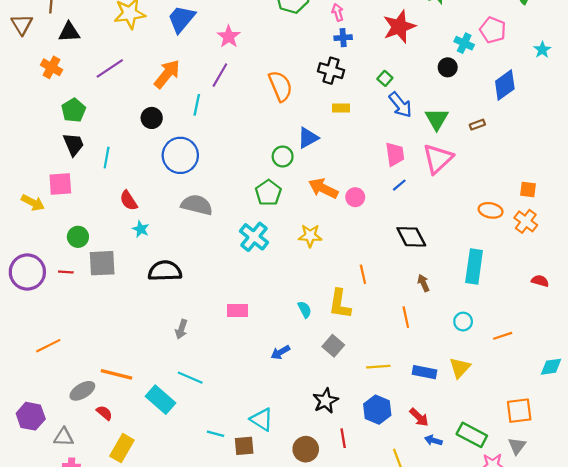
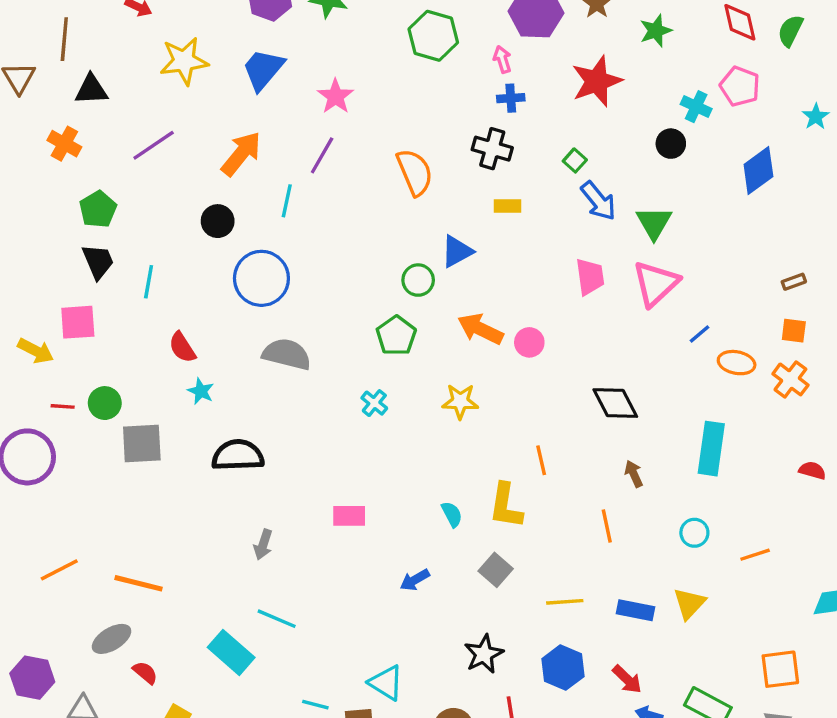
brown rectangle: (477, 125) -> (794, 282), moved
blue line: (399, 185) -> (699, 334), moved
cyan cross: (254, 237) -> (374, 403), size x0.6
red line: (66, 272) -> (63, 406), moved
orange line: (116, 374) -> (138, 583), moved

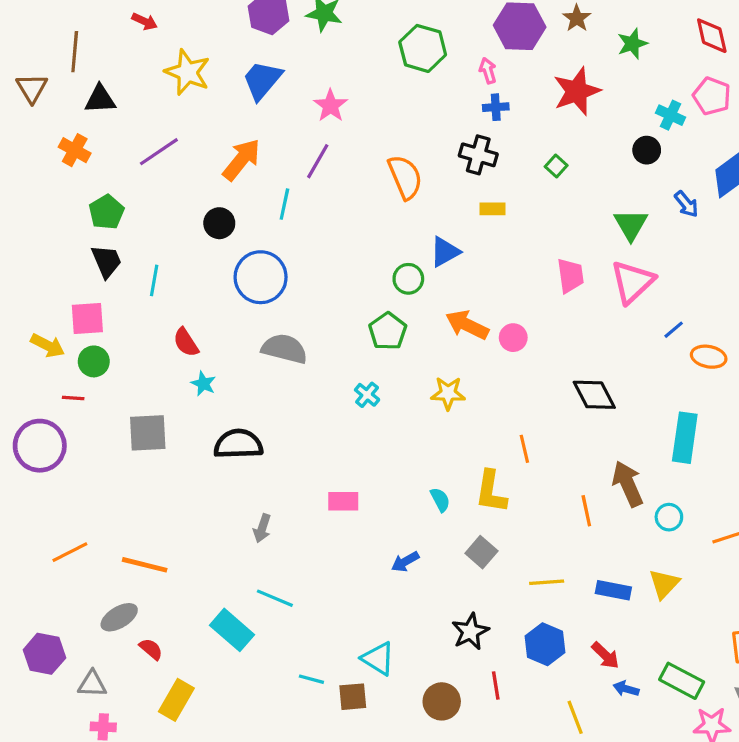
yellow star: (184, 61) -> (187, 72), turned 30
blue arrow: (598, 201) -> (686, 204), moved, size x0.7
green circle: (105, 403) -> (94, 361), moved
brown arrow: (634, 474) -> (628, 484), moved, size x1.8

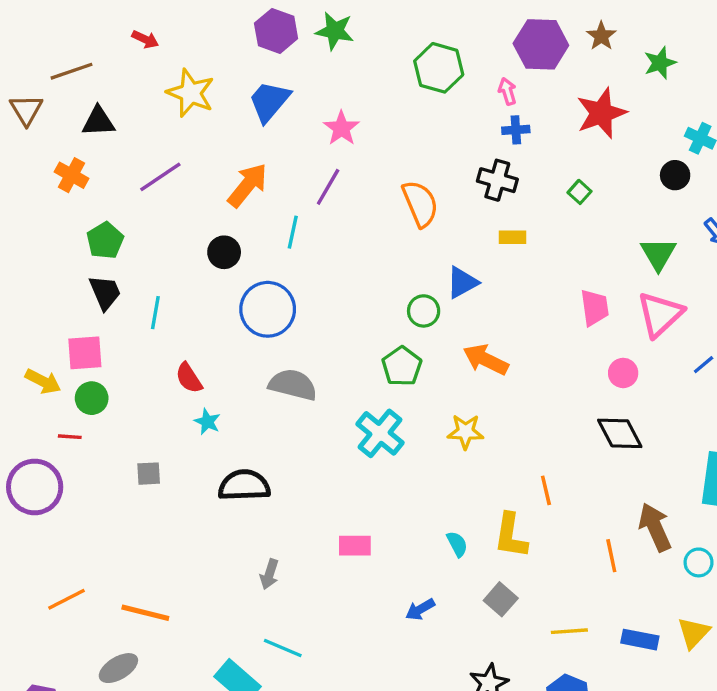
brown line: (75, 52) -> (71, 71), turned 66
pink circle: (513, 338) -> (623, 373), moved
cyan cross: (367, 395) -> (380, 433), size x1.8
gray square: (148, 433) -> (149, 474), size x0.6

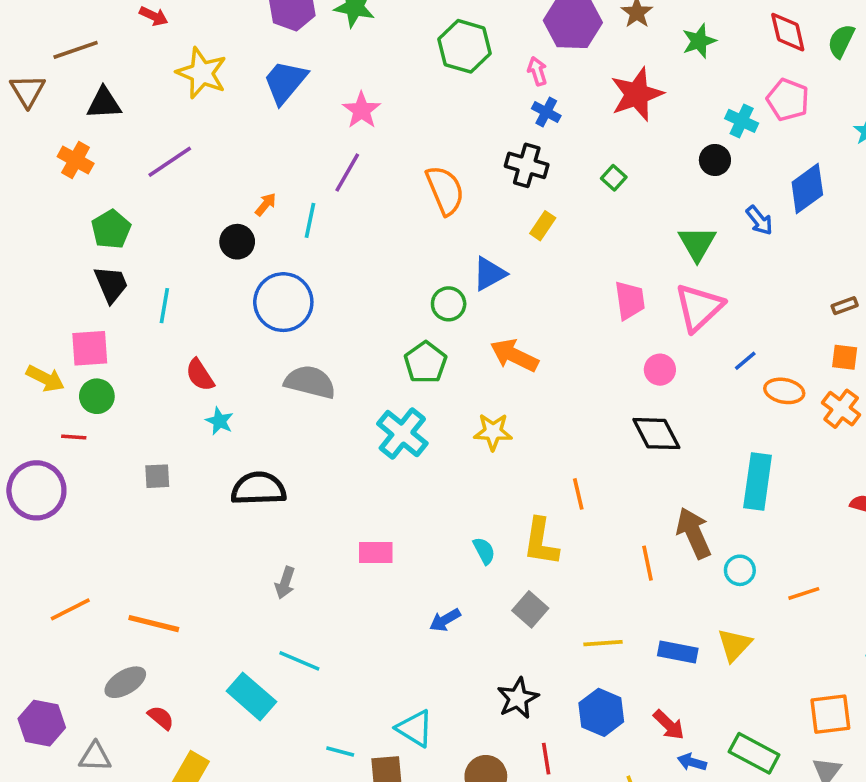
blue cross: (516, 130) -> (546, 112), turned 32
orange arrow: (248, 185) -> (266, 204), moved, size x0.5
yellow rectangle: (512, 237) -> (543, 226), turned -56

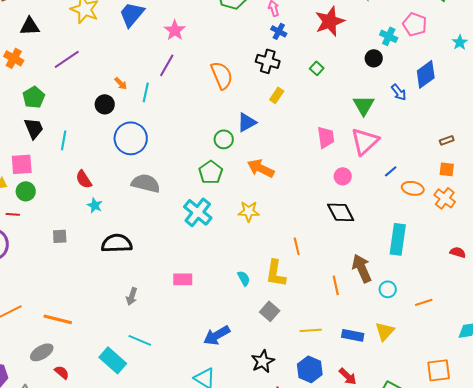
orange arrow: (266, 204) -> (121, 83), turned 96
blue arrow: (445, 620) -> (217, 335), moved, size x1.5

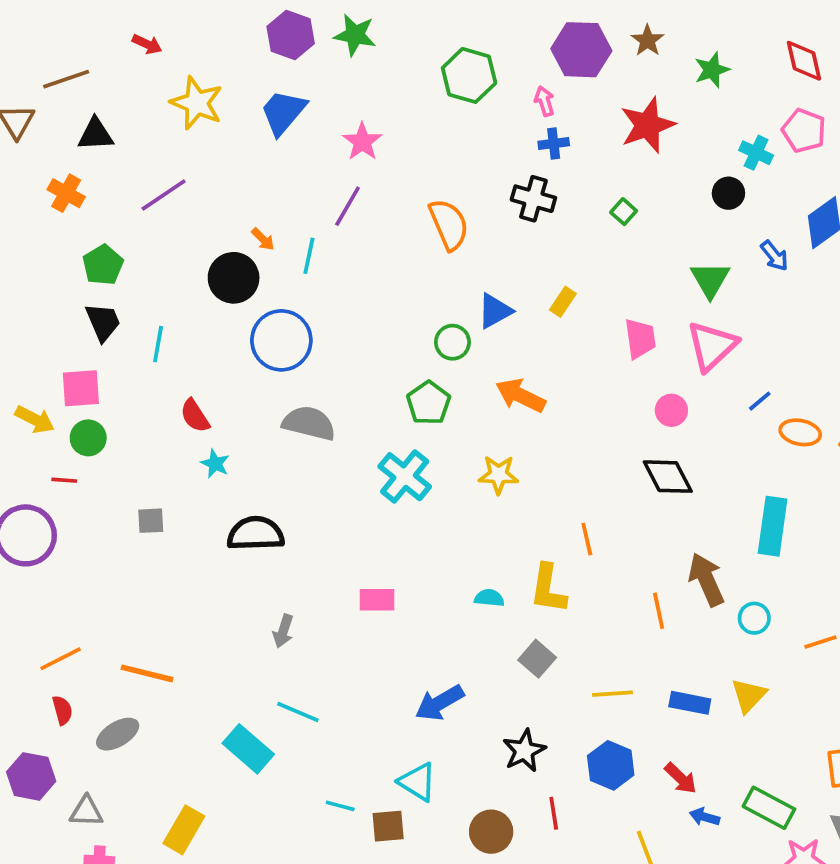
blue cross: (279, 31) -> (554, 144), turned -35
yellow rectangle: (277, 95) -> (563, 302), moved
black circle: (105, 104) -> (234, 278), size x1.4
cyan semicircle: (244, 278) -> (489, 598), turned -56
red semicircle: (62, 372) -> (62, 710), moved, turned 35

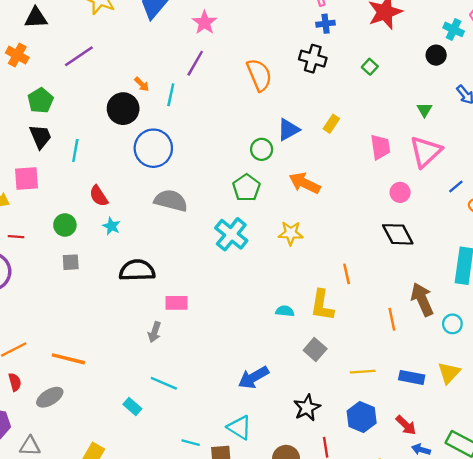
green triangle: (710, 280) -> (424, 110), size x0.6
green circle: (88, 438) -> (65, 225), moved
pink rectangle: (377, 600) -> (177, 303), moved
cyan rectangle: (248, 749) -> (132, 407), size x0.6

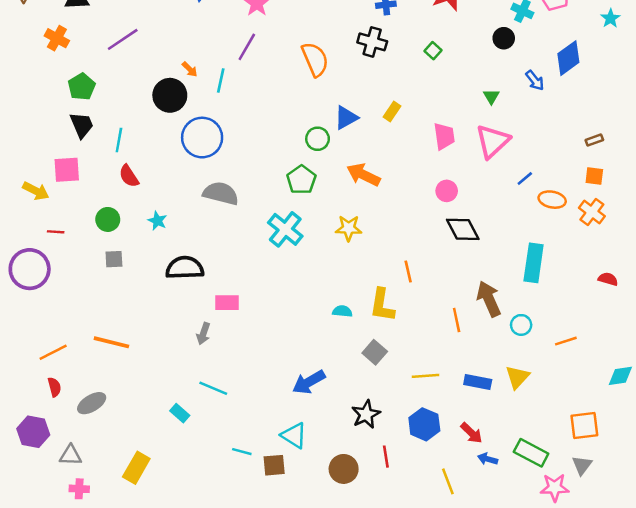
pink circle: (400, 192) -> (447, 191), moved
red semicircle: (99, 196) -> (129, 176), moved
orange line: (68, 359) -> (111, 342), moved

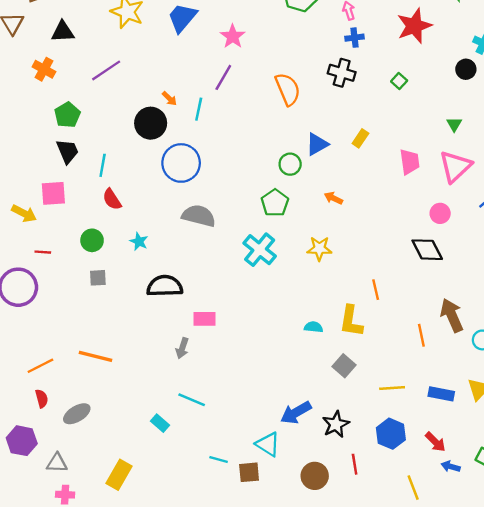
orange arrow: (363, 175) -> (333, 198), size x0.6
pink circle: (447, 191) -> (440, 213), moved
blue arrow: (309, 382) -> (296, 413), moved

